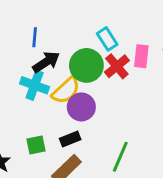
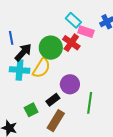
cyan rectangle: (107, 39) -> (73, 20), moved
pink rectangle: (141, 56) -> (86, 32), turned -63
purple circle: (81, 107) -> (70, 84), moved

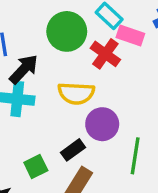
green circle: (51, 48) -> (67, 31), moved
yellow semicircle: (41, 68) -> (76, 93), moved, turned 60

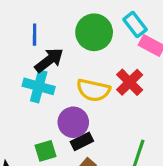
red cross: (105, 54) -> (130, 82), moved
purple circle: (102, 124) -> (73, 122), moved

